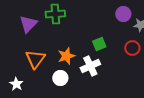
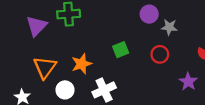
white cross: (90, 66) -> (104, 90), moved
white circle: (60, 78) -> (65, 90), moved

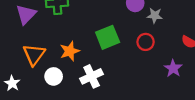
green square: (121, 50) -> (108, 37), size x1.5

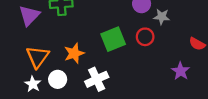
red circle: (146, 42) -> (145, 37), moved
white star: (12, 83) -> (33, 84), moved

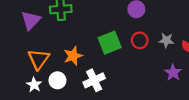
gray star: (162, 17) -> (166, 40), moved

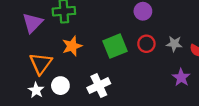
orange star: (73, 56) -> (72, 46), moved

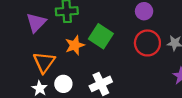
red circle: (146, 44) -> (147, 43), size x1.5
green square: (115, 46) -> (101, 36), moved, turned -35

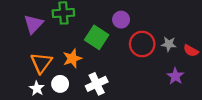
purple circle: (144, 11) -> (121, 20), moved
orange star: (75, 45) -> (72, 58), moved

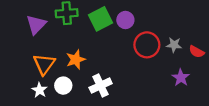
green square: (97, 37) -> (101, 19), moved, turned 30

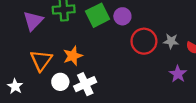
white cross: (101, 86) -> (85, 84), moved
white star: (40, 90) -> (15, 86), moved

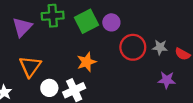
orange star: (73, 56) -> (87, 62), moved
purple star: (178, 74) -> (167, 80), turned -30

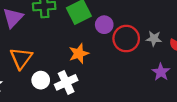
purple circle: (111, 22) -> (104, 25), moved
purple star: (167, 80) -> (161, 72), turned 30

